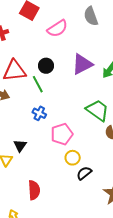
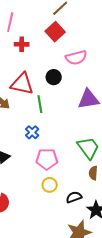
black circle: (46, 66) -> (54, 77), moved
black semicircle: (84, 173) -> (74, 197), moved

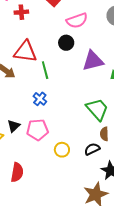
black circle: (54, 77) -> (66, 43), moved
pink pentagon: (47, 159) -> (37, 130), moved
black semicircle: (74, 197) -> (92, 149), moved

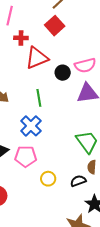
pink semicircle: (77, 20) -> (85, 65), moved
red triangle: (25, 52) -> (37, 58), moved, turned -35
blue cross: (40, 99) -> (31, 126), size x1.5

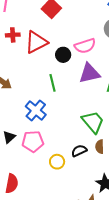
red cross: (21, 38) -> (13, 35), moved
green line: (39, 98) -> (52, 83), moved
black semicircle: (78, 181) -> (79, 151), moved

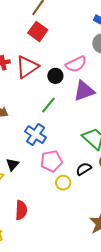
green line: (52, 83) -> (48, 105), turned 60
pink pentagon: (33, 141) -> (51, 161), moved

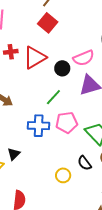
blue cross: (35, 135) -> (39, 126), turned -35
pink pentagon: (51, 161) -> (67, 123), moved
black semicircle: (84, 169) -> (84, 163), turned -98

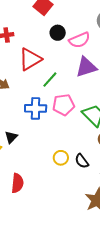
red triangle: (35, 58) -> (30, 59), moved
black circle: (62, 68) -> (58, 33), moved
black semicircle: (84, 163) -> (82, 161), moved

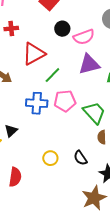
yellow circle: (61, 158) -> (50, 158), moved

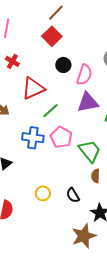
red cross: (11, 28) -> (12, 61), turned 32
pink semicircle: (84, 37) -> (84, 75), turned -55
pink pentagon: (65, 101) -> (61, 137), turned 30

